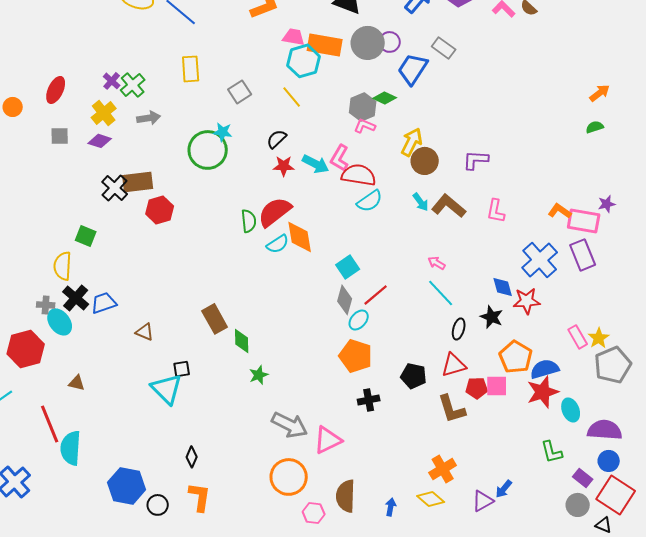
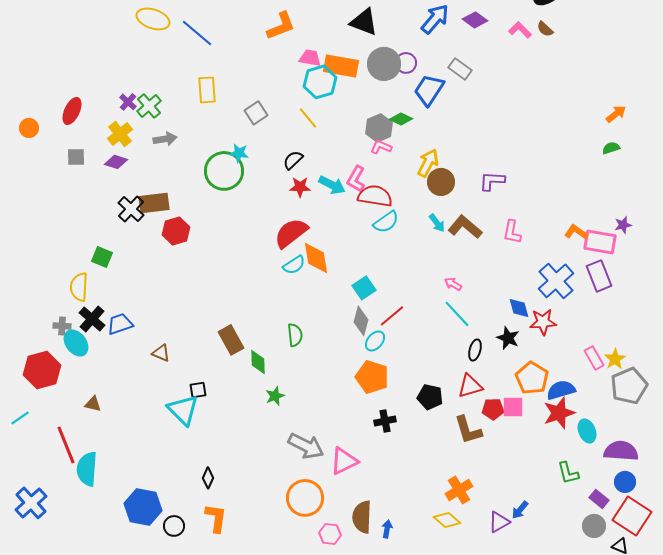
green semicircle: (249, 221) -> (295, 335), moved
blue arrow: (391, 507) -> (387, 529), moved

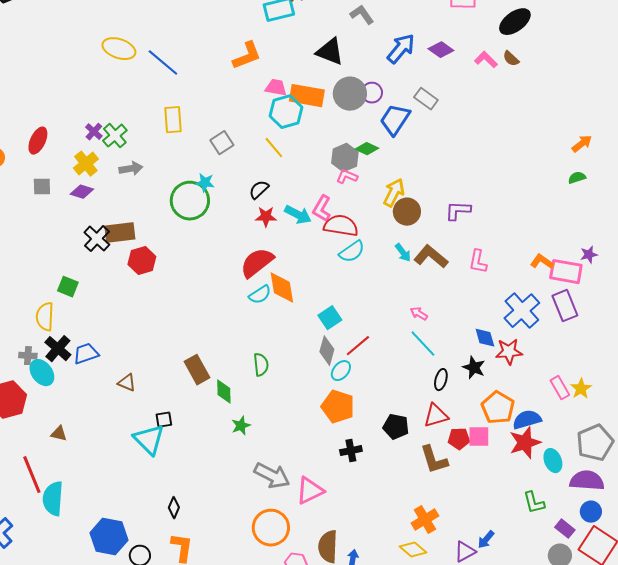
gray pentagon: (629, 386) -> (595, 443), moved

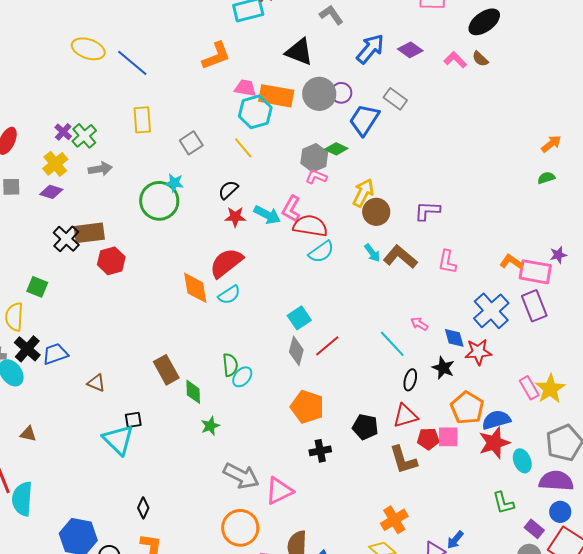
orange diamond: (282, 288) -> (195, 288), moved
pink arrow: (419, 314) -> (419, 324), moved
cyan ellipse: (341, 371) -> (242, 377), moved
yellow star: (581, 389) -> (550, 389), size x1.4

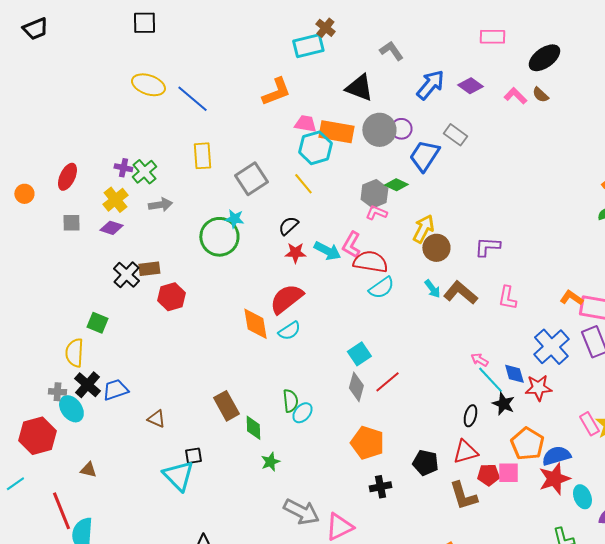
purple cross: (63, 132) -> (123, 168), turned -30
gray square: (191, 143) -> (251, 179), size x1.4
brown rectangle: (89, 233) -> (149, 269), size x0.7
cyan line: (392, 344) -> (490, 380), moved

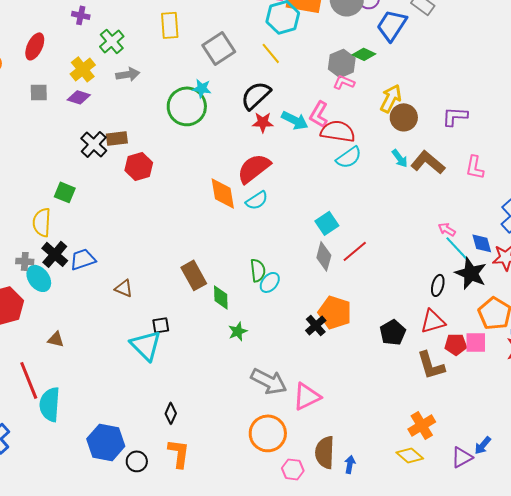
purple cross: (123, 168) -> (81, 15), moved
black semicircle: (288, 226) -> (256, 95), size x1.5
black star: (503, 404) -> (471, 273), size x1.4
black pentagon: (425, 463) -> (393, 332), turned 30
black cross: (380, 487) -> (316, 325), moved, turned -30

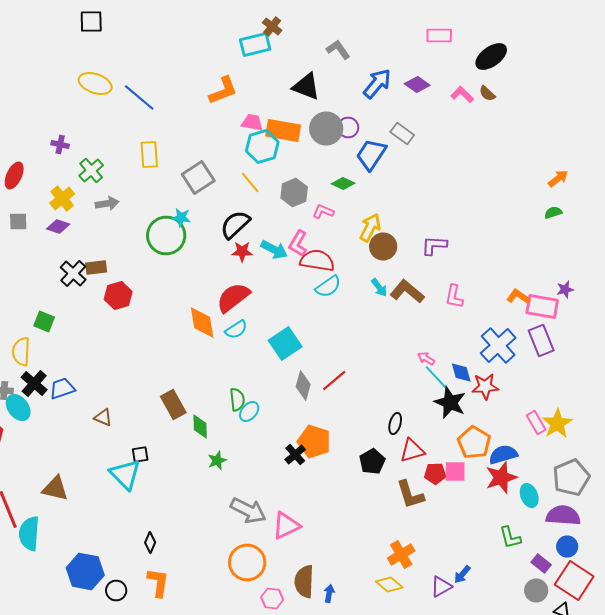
gray hexagon: (342, 63) -> (294, 192), moved
cyan square: (327, 223) -> (285, 344), moved, size x1.4
black ellipse: (438, 285) -> (395, 424), moved
brown triangle: (56, 339) -> (55, 488), moved, size x1.6

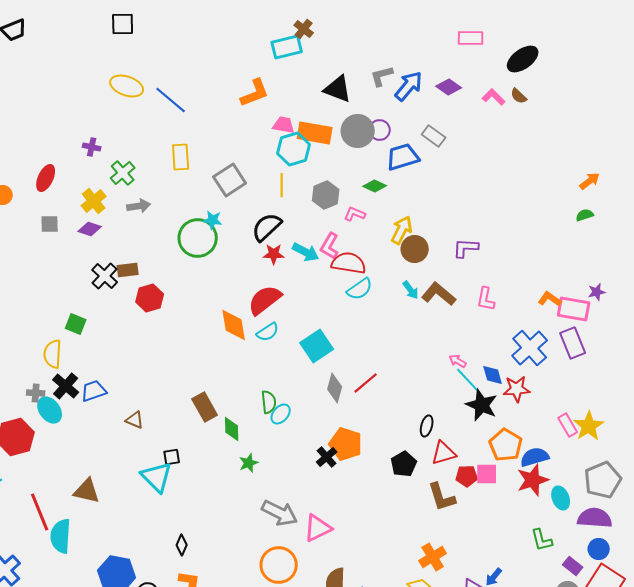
gray L-shape: (338, 50) -> (382, 76), moved, turned -70
blue trapezoid: (371, 154) -> (403, 157), turned 40
yellow line: (250, 182) -> (282, 185), turned 40

